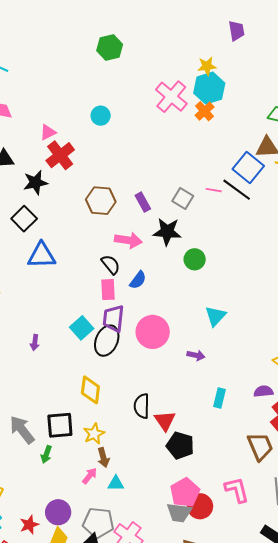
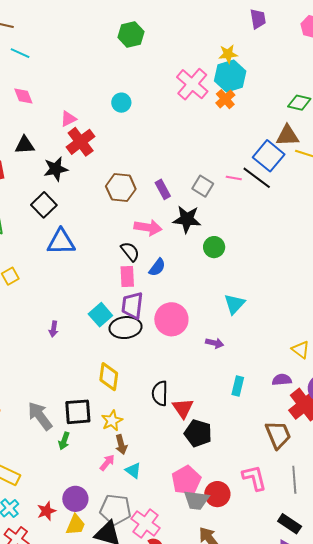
black ellipse: (107, 341) -> (126, 328), turned 60
cyan triangle: (116, 483) -> (133, 471), turned 36
pink pentagon: (185, 492) -> (186, 480), moved

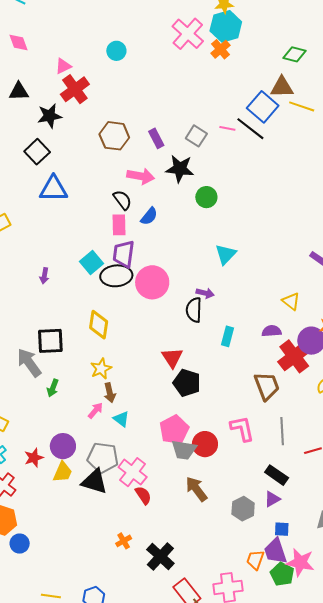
pink circle: (171, 319) -> (152, 282), moved
black semicircle: (160, 393) -> (194, 310), moved
black square: (78, 412) -> (50, 341), moved

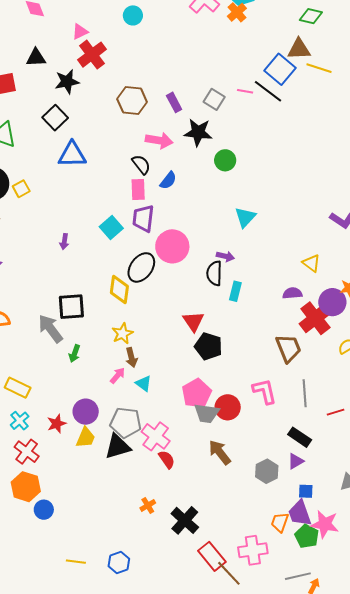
black ellipse: (116, 276) -> (141, 267), moved, turned -48
cyan rectangle: (227, 336) -> (235, 291), moved
black triangle: (94, 482) -> (118, 447), turned -32

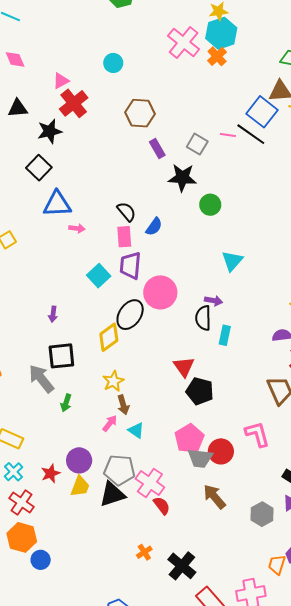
brown hexagon: (132, 100) -> (140, 113), moved
pink arrow: (159, 140) -> (77, 228), moved, size x0.6
purple arrow: (64, 242) -> (53, 314), moved
yellow diamond: (119, 290) -> (109, 337), turned 48

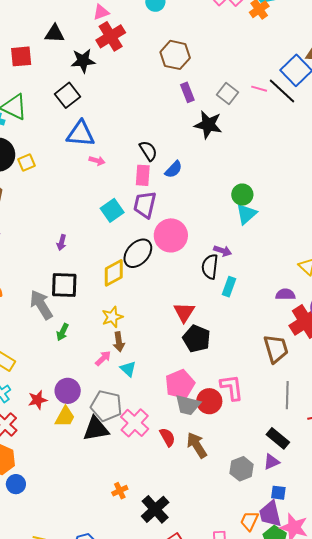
green circle: (210, 205) -> (242, 195), moved
pink L-shape: (257, 434) -> (232, 387), moved
red semicircle: (162, 506) -> (167, 437), moved

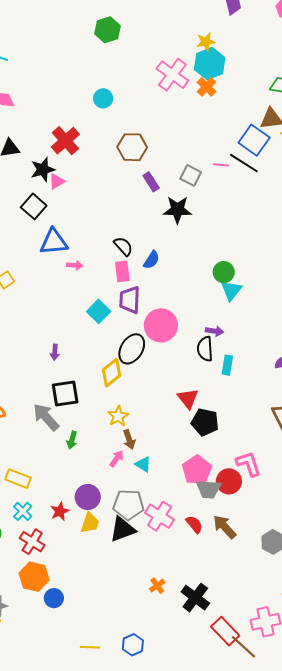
pink triangle: (101, 12) -> (57, 181), moved

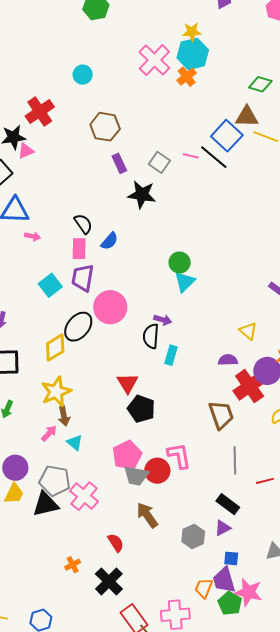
yellow star: (118, 416) -> (56, 392), size x1.4
red semicircle: (194, 524) -> (116, 543), moved

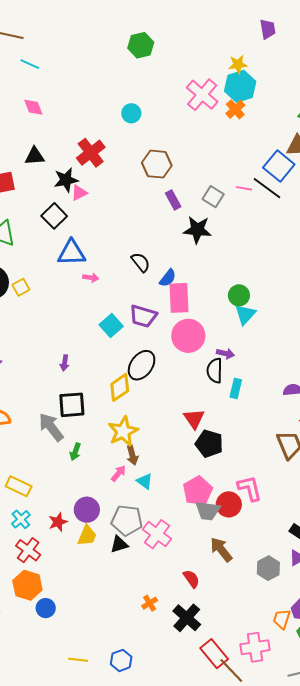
pink rectangle: (79, 249) -> (179, 298), moved, size x1.4
purple trapezoid: (83, 278) -> (143, 316), turned -80
pink circle: (110, 307) -> (188, 336), moved
black triangle: (46, 504) -> (119, 544), size x0.7

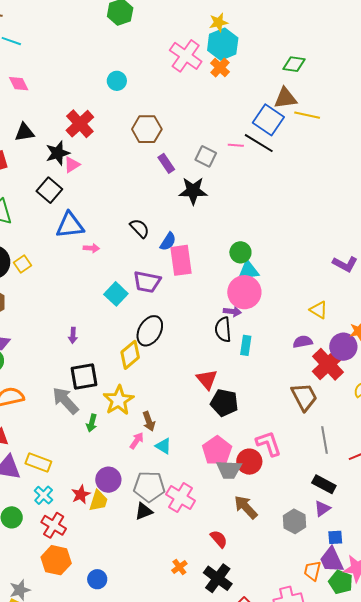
cyan triangle: (245, 314) -> (248, 271), turned 45
pink circle: (188, 336) -> (244, 292), moved
yellow star: (123, 431) -> (119, 400), moved
yellow trapezoid: (87, 536) -> (98, 501), moved
blue circle: (46, 608) -> (97, 579), moved

